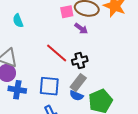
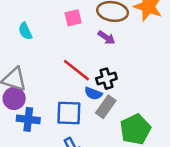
pink square: (67, 12) -> (73, 18), moved
blue semicircle: (76, 96) -> (93, 93), moved

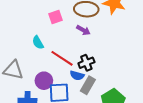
cyan semicircle: (25, 31) -> (38, 42), moved
purple circle: (14, 98) -> (44, 81), moved

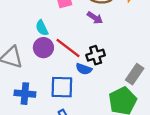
purple circle: (44, 81) -> (43, 48), moved
gray rectangle: (88, 85) -> (135, 74), moved

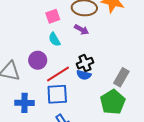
cyan semicircle: (42, 28) -> (54, 39), moved
red line: (68, 48) -> (58, 74), moved, turned -65
blue semicircle: (84, 69) -> (84, 75), moved

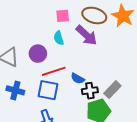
purple arrow: (82, 30) -> (86, 35), size x1.6
black cross: (85, 63) -> (90, 91), moved

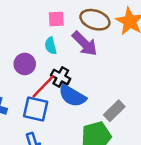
red line: (54, 71) -> (43, 86), turned -30
blue semicircle: (78, 78) -> (72, 96), size x1.6
black cross: (90, 91) -> (61, 77), moved, turned 35

